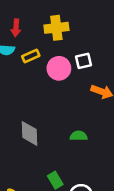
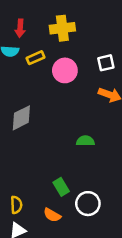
white square: (83, 61) -> (106, 63), moved
gray diamond: (29, 133) -> (21, 118), moved, turned 65

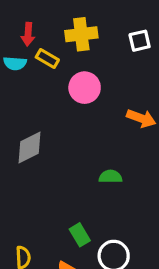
yellow rectangle: (35, 58) -> (47, 58), moved, turned 54
white square: (106, 63) -> (140, 41), moved

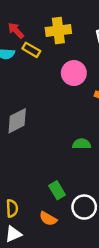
red arrow: (28, 34) -> (16, 30), turned 132
pink circle: (85, 88) -> (74, 73), moved

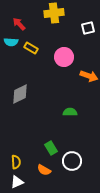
yellow cross: (58, 30) -> (54, 13), moved
yellow rectangle: (31, 50) -> (31, 48), moved

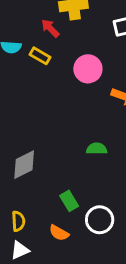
red arrow: (19, 24) -> (50, 28), moved
gray diamond: (20, 94) -> (24, 165), moved

